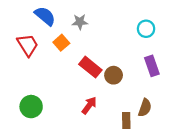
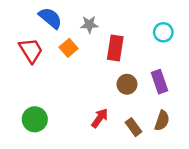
purple rectangle: (152, 66) -> (159, 82), moved
red rectangle: (90, 67) -> (115, 48), moved, turned 60
brown rectangle: (126, 120) -> (133, 127), moved, turned -35

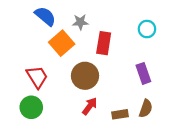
orange square: (69, 48) -> (62, 43), size x1.5
red trapezoid: (31, 50) -> (37, 77), moved
brown circle: (127, 84) -> (85, 76), moved, size x1.5
brown rectangle: (133, 127) -> (120, 114), turned -63

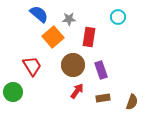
cyan circle: (147, 29) -> (118, 17), moved
purple rectangle: (143, 73) -> (101, 70), moved
green circle: (31, 107) -> (13, 92), moved
brown semicircle: (146, 108) -> (132, 102), moved

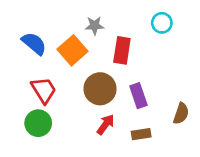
blue semicircle: (39, 14) -> (34, 43), moved
green circle: (13, 92) -> (38, 123), moved
brown semicircle: (132, 102) -> (181, 114), moved

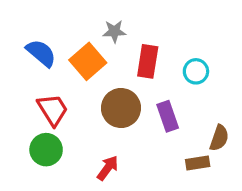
cyan circle: (162, 23) -> (196, 71), moved
red arrow: (105, 125) -> (108, 168), moved
brown rectangle: (141, 134) -> (198, 163), moved

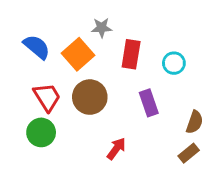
brown circle: (121, 108) -> (90, 97), moved
brown rectangle: (198, 163) -> (189, 153), moved, turned -30
red arrow: (108, 168) -> (116, 149), moved

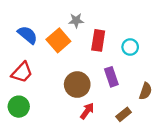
red trapezoid: (47, 97) -> (22, 72), moved, turned 75
brown circle: (90, 97) -> (77, 85), moved
green circle: (41, 132) -> (19, 107), moved
brown rectangle: (189, 153) -> (124, 114), moved

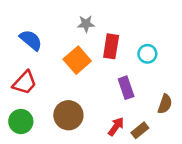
orange square: (58, 40) -> (77, 60), moved
brown circle: (77, 85) -> (68, 115), moved
red arrow: (87, 111) -> (116, 127), moved

